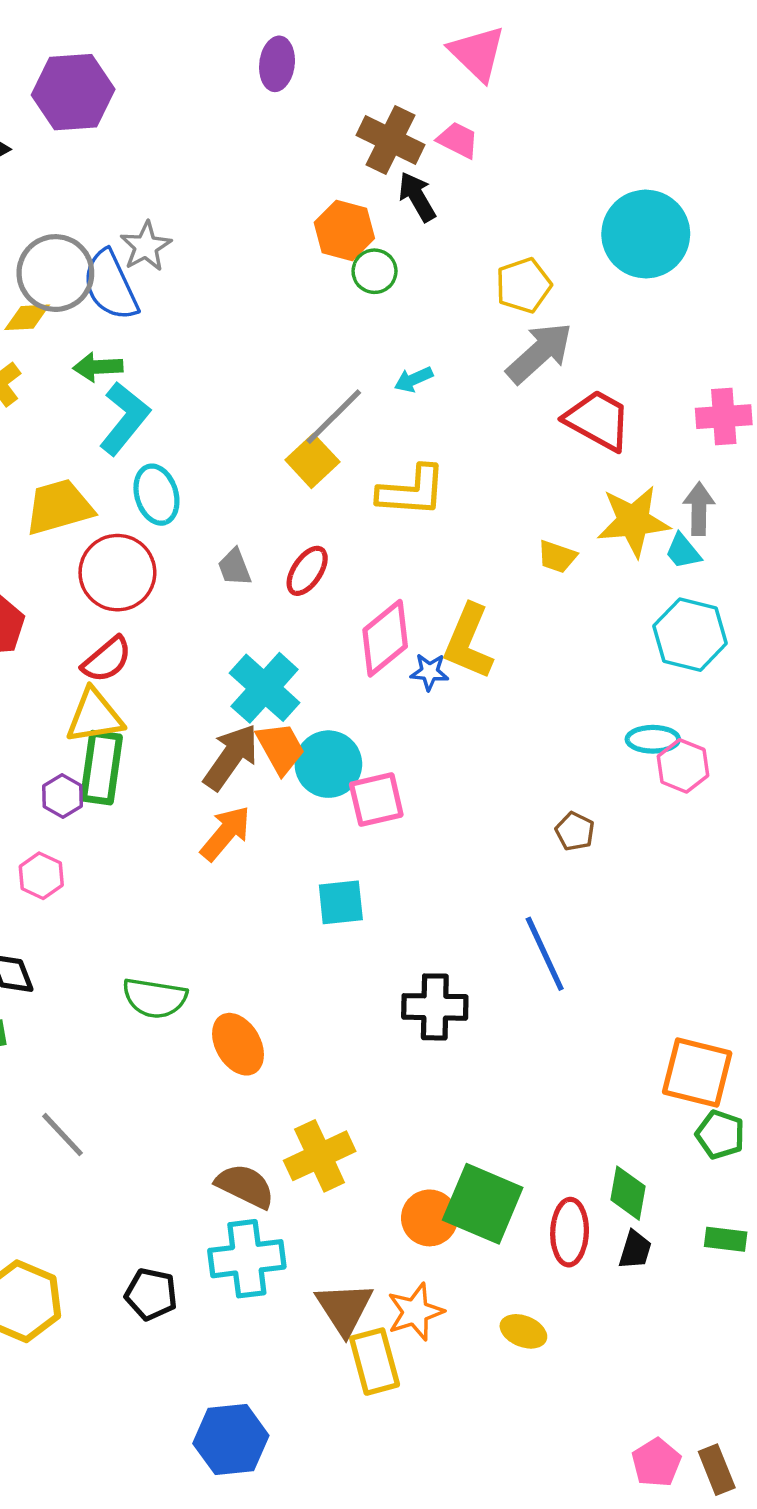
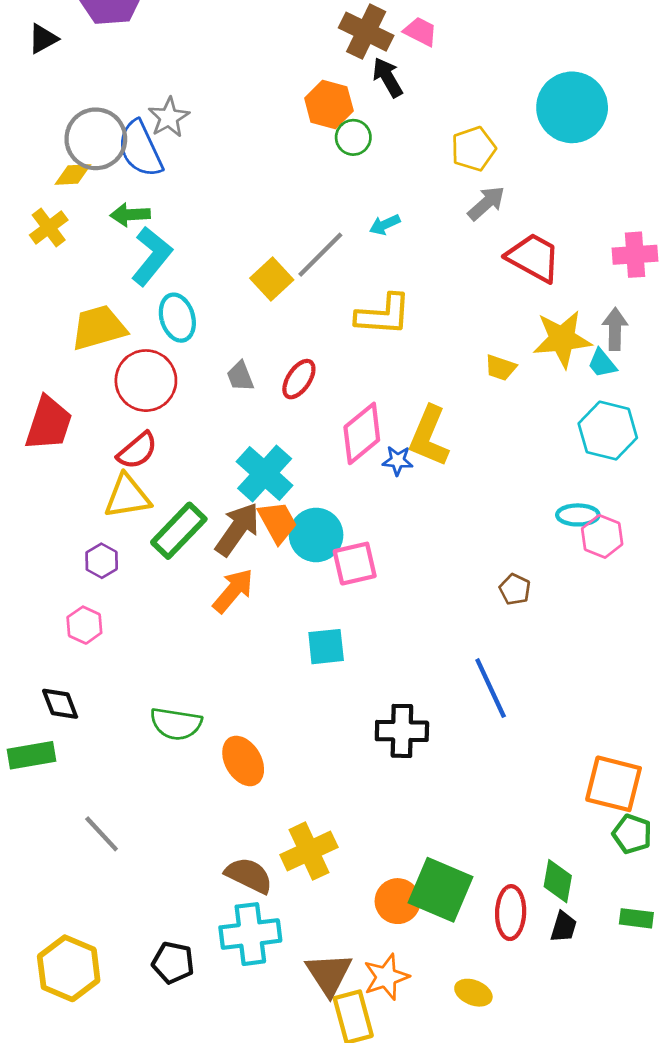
gray arrow: (539, 353) -> (486, 203), size x0.7
yellow square: (312, 461) -> (272, 279), moved
green rectangle: (102, 768) -> (179, 531), moved, turned 36

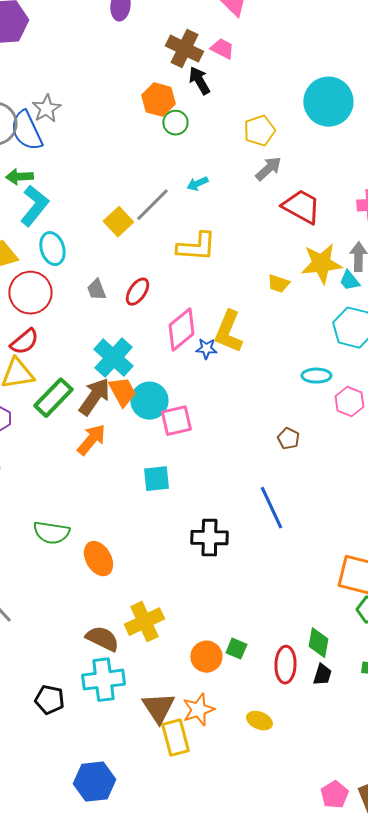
cyan ellipse: (578, 515) -> (316, 376), moved
green square: (441, 890) -> (236, 649), size x0.5

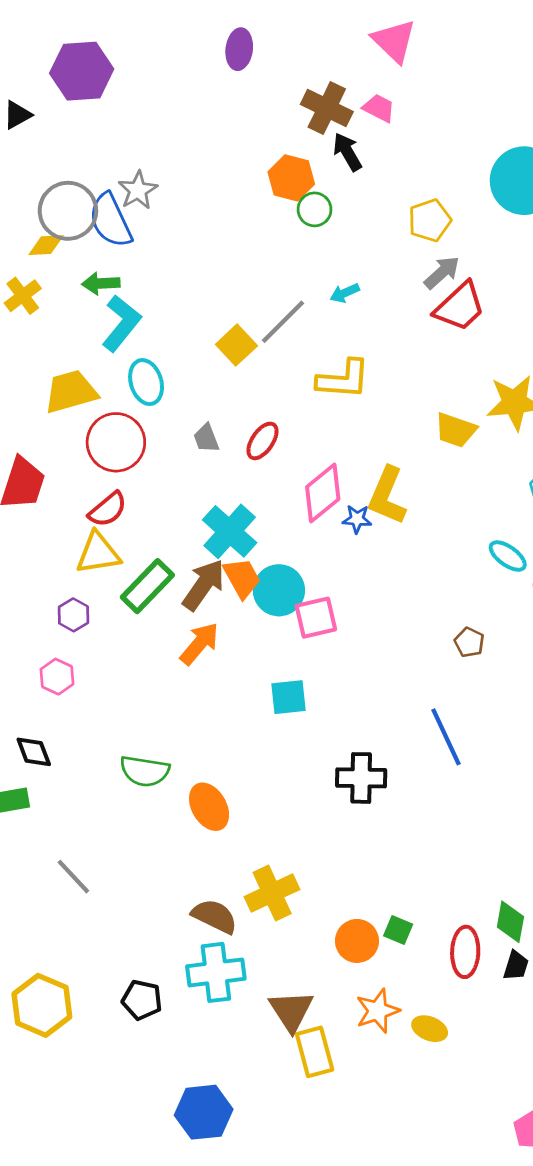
red trapezoid: (301, 207) -> (460, 307), moved, turned 108
yellow trapezoid: (278, 284) -> (456, 430), size x1.4
cyan ellipse: (316, 376) -> (508, 556), turned 36
orange star: (198, 710) -> (378, 1011), moved

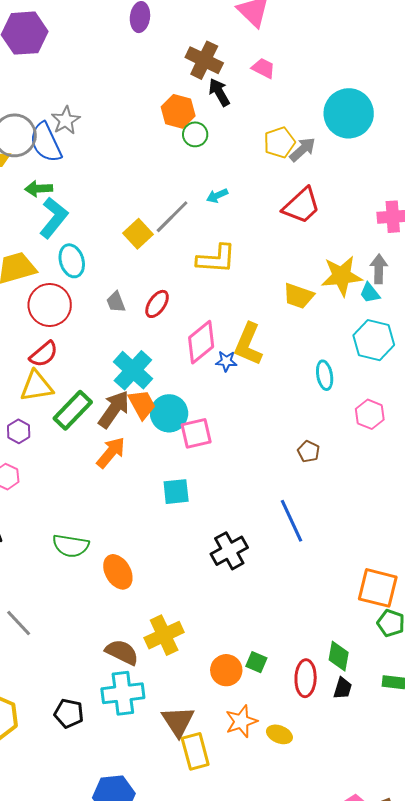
pink trapezoid: (379, 108) -> (263, 68), moved
gray arrow: (442, 272) -> (303, 149), moved
cyan ellipse: (508, 556) -> (325, 375), moved, turned 44
black cross: (361, 778) -> (229, 551), turned -30

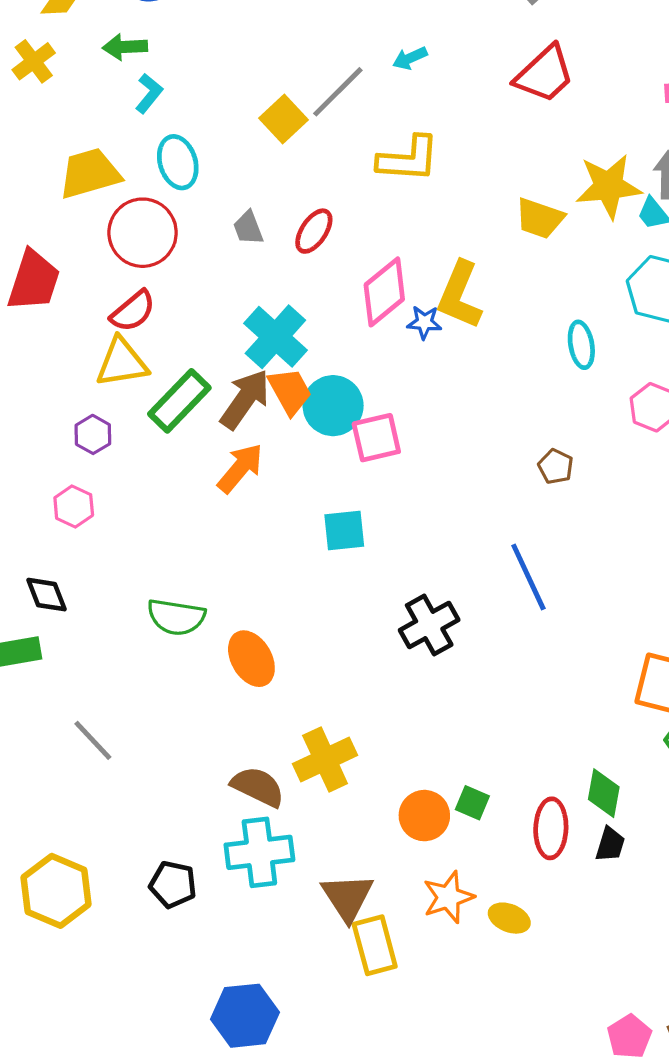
cyan L-shape: (54, 218) -> (149, 93), size x0.6

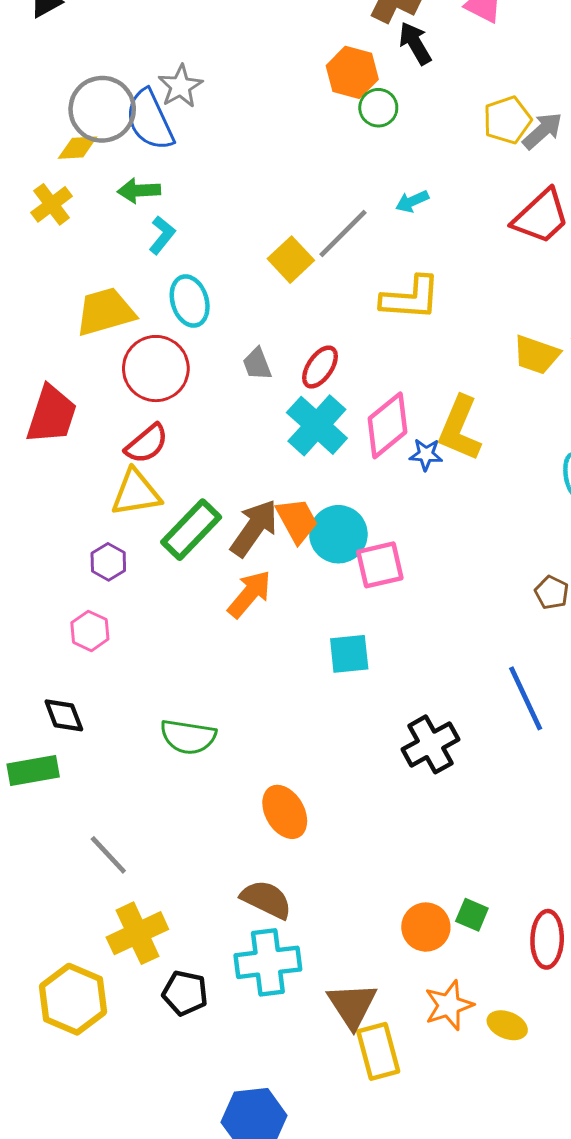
cyan cross: (275, 337) -> (317, 425), moved
orange ellipse: (251, 659) -> (285, 812), moved
yellow cross: (325, 760) -> (137, 933), moved

